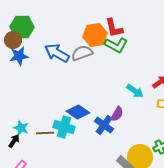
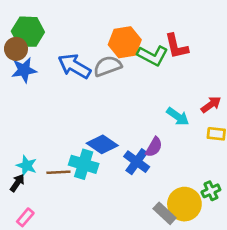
red L-shape: (114, 28) -> (176, 46), moved

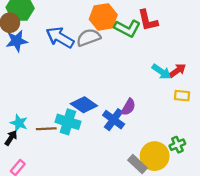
cyan arrow: (178, 117) -> (161, 72), moved

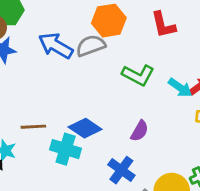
green L-shape: (127, 28) -> (138, 75), moved
blue cross: (114, 120) -> (121, 170), moved
brown line: (46, 129) -> (33, 127), moved

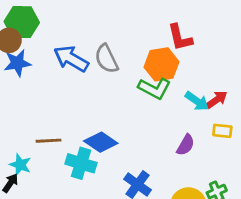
orange hexagon: (109, 21) -> (162, 64), moved
gray semicircle: (91, 46) -> (106, 59), turned -96
purple semicircle: (140, 131) -> (186, 145), moved

